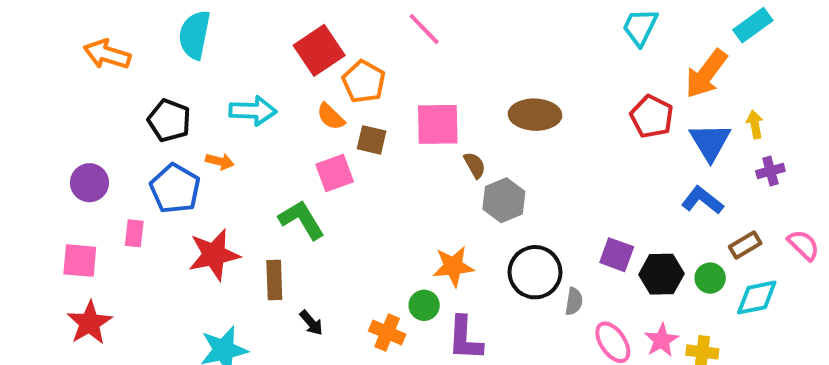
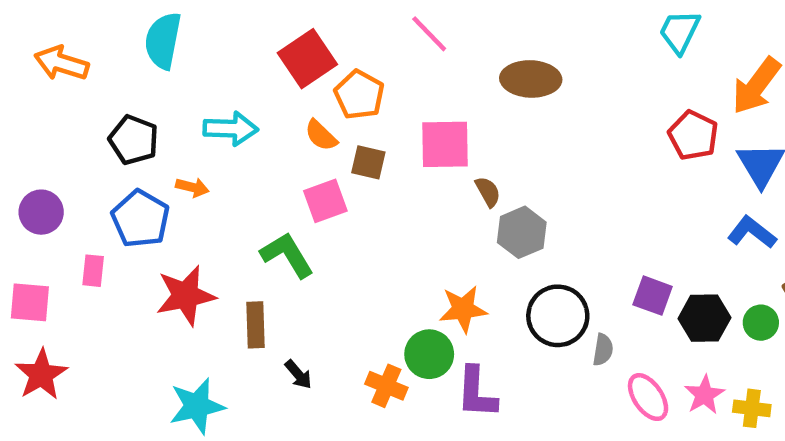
brown ellipse: (535, 115) -> (531, 79), moved
green circle: (424, 305) -> (429, 354), size x1.4

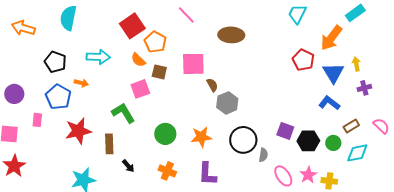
green circle: (429, 354) -> (165, 134), moved

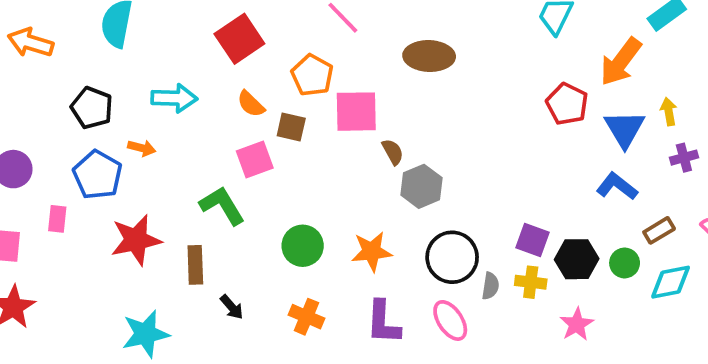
orange pentagon: (155, 42) -> (312, 75), moved
pink ellipse: (283, 176) -> (450, 320), moved
yellow cross: (329, 181) -> (531, 282), moved

